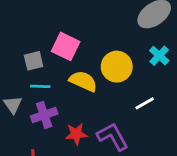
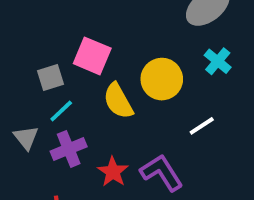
yellow semicircle: (83, 81) -> (118, 101), turned -140
cyan line: (40, 86) -> (61, 111), turned -42
red star: (76, 134) -> (113, 172), turned -30

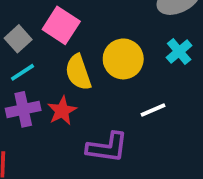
gray square: (51, 78) -> (18, 39), turned -35
red star: (113, 172) -> (62, 111), moved
purple L-shape: (162, 173) -> (107, 147), turned 120

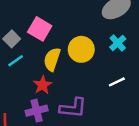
yellow semicircle: (78, 72) -> (52, 59), turned 40
purple cross: (23, 109) -> (37, 111), moved
white line: (153, 110) -> (117, 82), moved

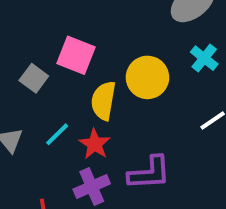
cyan line: (16, 61) -> (57, 134), moved

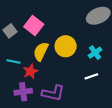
cyan cross: (204, 58) -> (95, 53), moved
cyan line: (57, 134) -> (14, 61), turned 40

